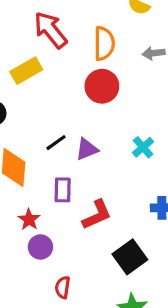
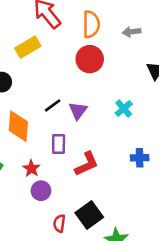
purple triangle: (87, 149) -> (78, 111), turned -30
black square: (130, 257) -> (89, 215), moved

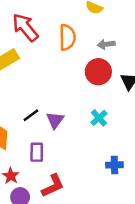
red circle: (90, 59) -> (98, 72), moved
red L-shape: (87, 164) -> (53, 186), moved

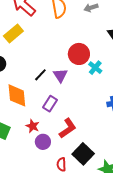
red circle: (98, 72) -> (79, 54), moved
purple rectangle: (37, 152) -> (50, 104), turned 42

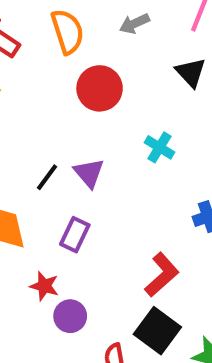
red circle: (79, 54) -> (100, 88), moved
red L-shape: (68, 128) -> (162, 275), moved

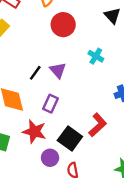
red star: (44, 286) -> (34, 132), size x1.5
purple circle: (70, 316) -> (50, 158), moved
black square: (157, 331) -> (70, 138), moved

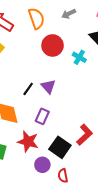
cyan cross: (96, 56) -> (79, 57), moved

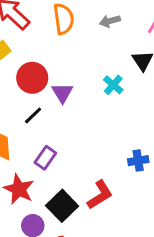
red circle: (53, 45) -> (32, 78), moved
purple triangle: (48, 86) -> (62, 93), moved

